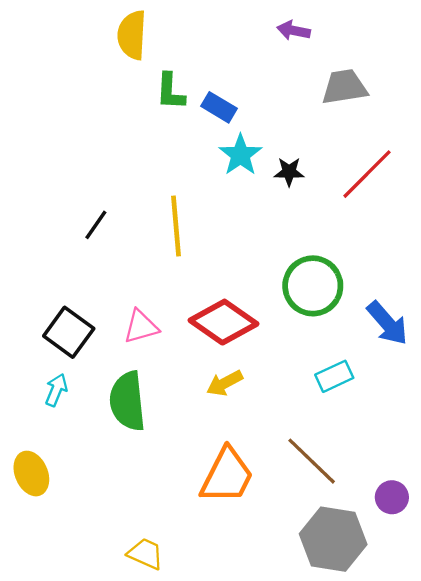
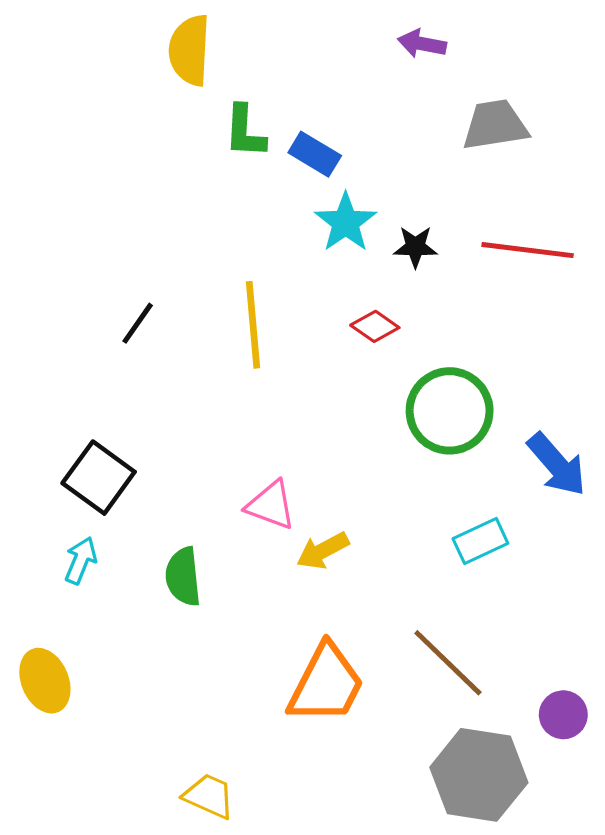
red line: (367, 174) -> (528, 250), turned 52
red diamond: (223, 322) -> (375, 326), moved, size x0.5
pink triangle: (141, 327) -> (271, 505), moved, turned 36
green semicircle: (127, 401) -> (183, 577), size x0.7

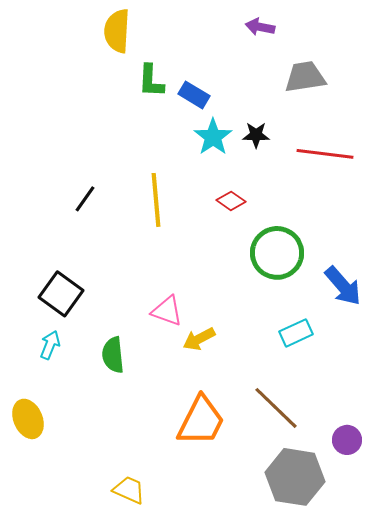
black star: (415, 247) -> (256, 135), moved

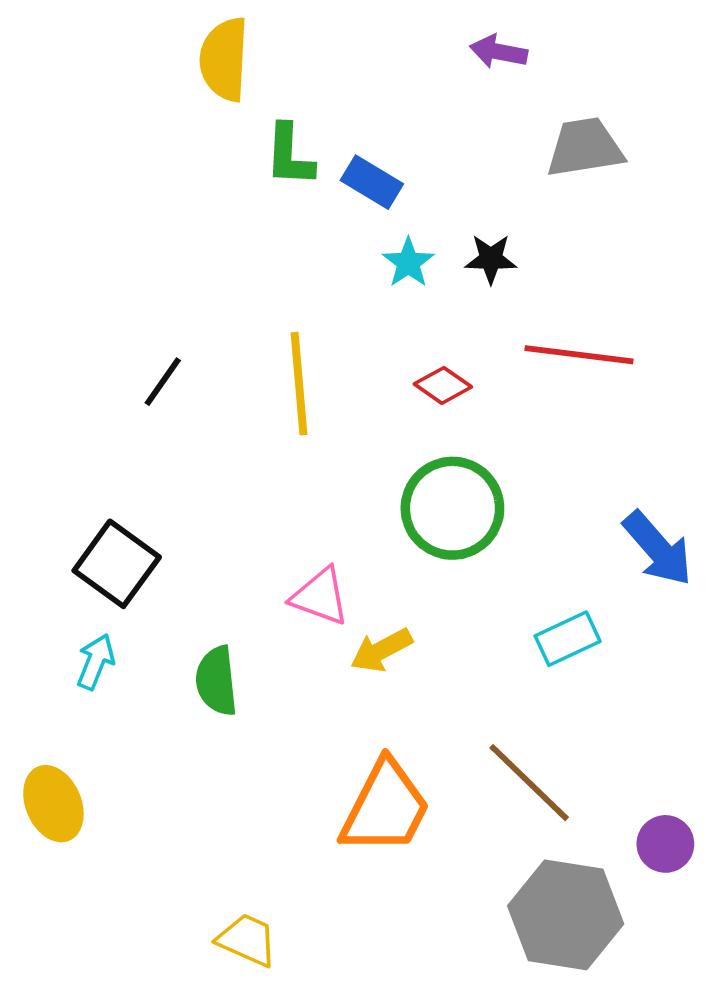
cyan star: (213, 137) -> (408, 263), size x0.7
red line: (325, 154) -> (579, 355), moved
green circle: (277, 253) -> (452, 508), moved

